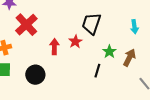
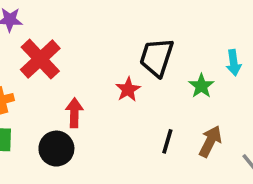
red arrow: (54, 47) -> (74, 113), moved
green star: (109, 52) -> (201, 86), moved
brown arrow: (129, 58) -> (210, 141), moved

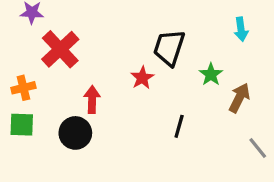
cyan arrow: (234, 63) -> (241, 29), moved
brown arrow: (210, 141) -> (239, 98), moved

